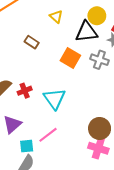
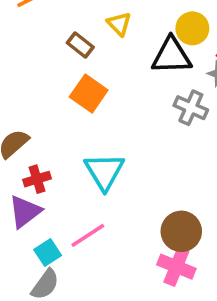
brown rectangle: (32, 42) -> (80, 45), moved
orange square: (70, 58) -> (89, 93), moved
red cross: (25, 91) -> (37, 179), moved
cyan square: (27, 146) -> (48, 253), turned -32

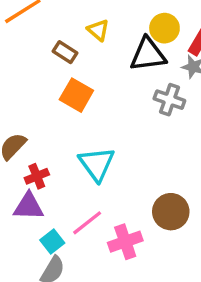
purple triangle: (25, 212) -> (29, 206), turned 44
pink cross: (176, 267) -> (125, 242), moved, turned -36

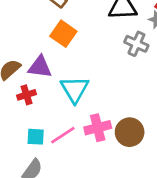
purple triangle: (29, 206) -> (40, 67), moved
cyan square: (52, 241) -> (36, 137), moved, turned 36
pink cross: (125, 242) -> (98, 128), moved

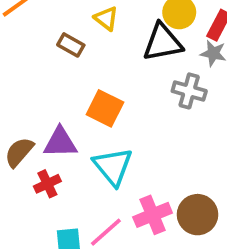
orange square: (63, 34) -> (105, 108), moved

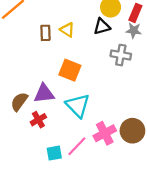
yellow triangle: (106, 18) -> (67, 30), moved
black triangle: (163, 42) -> (102, 27), size x0.7
brown rectangle: (71, 45) -> (45, 33), turned 63

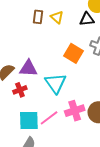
orange square: (70, 70) -> (74, 53), moved
cyan square: (54, 153) -> (29, 121), size x1.5

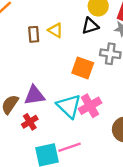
pink cross: (75, 111) -> (90, 106), moved
pink line: (49, 118) -> (70, 147), turned 30

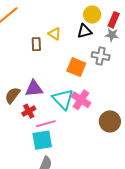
brown rectangle: (34, 34) -> (36, 44), moved
pink cross: (90, 106) -> (81, 100), turned -30
pink line: (70, 147) -> (46, 124), moved

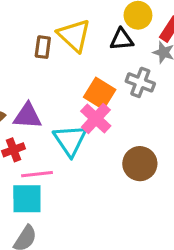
yellow triangle: (55, 34) -> (74, 35), size x1.6
pink cross: (81, 100) -> (96, 118), moved
brown circle: (110, 121) -> (140, 164), moved

